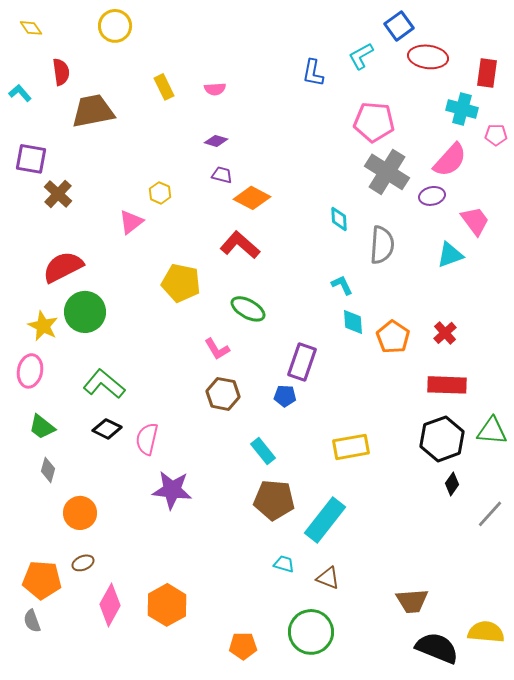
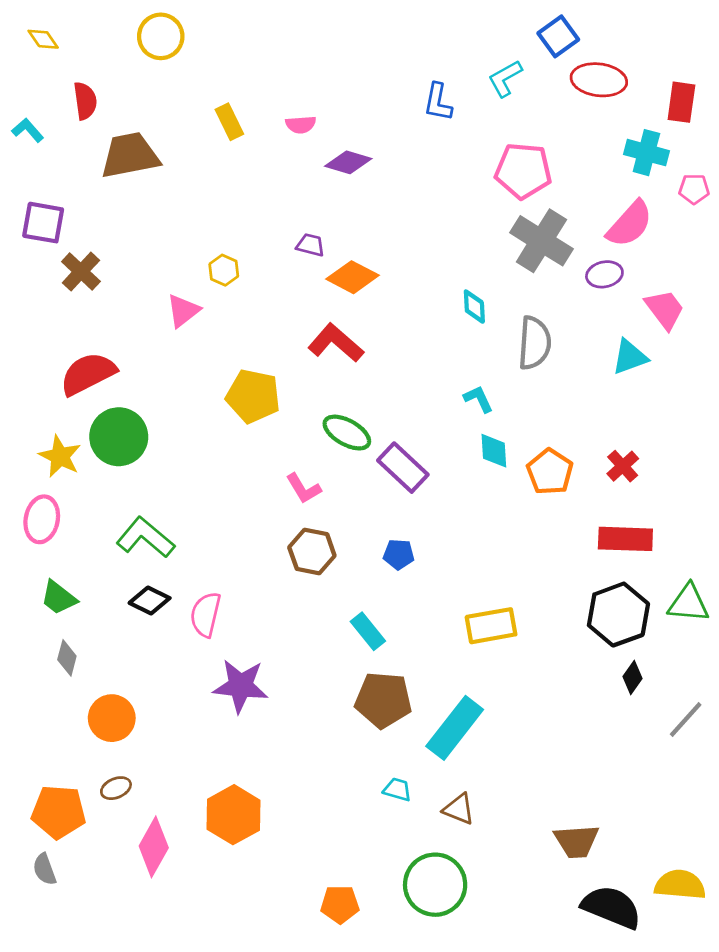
purple diamond: (216, 141) -> (348, 162), moved, size x1.4
purple rectangle: (302, 362) -> (403, 468), moved, turned -66
orange hexagon: (167, 605) -> (234, 815), moved

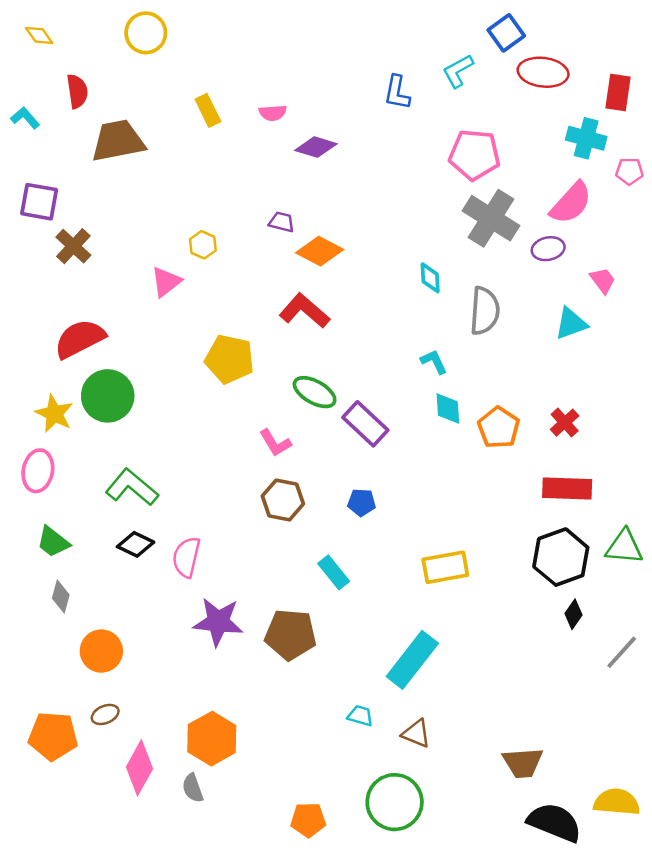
pink trapezoid: (665, 309) -> (603, 280), size x0.7
brown pentagon: (383, 700) -> (290, 635), moved
gray semicircle: (45, 869) -> (193, 788), moved

